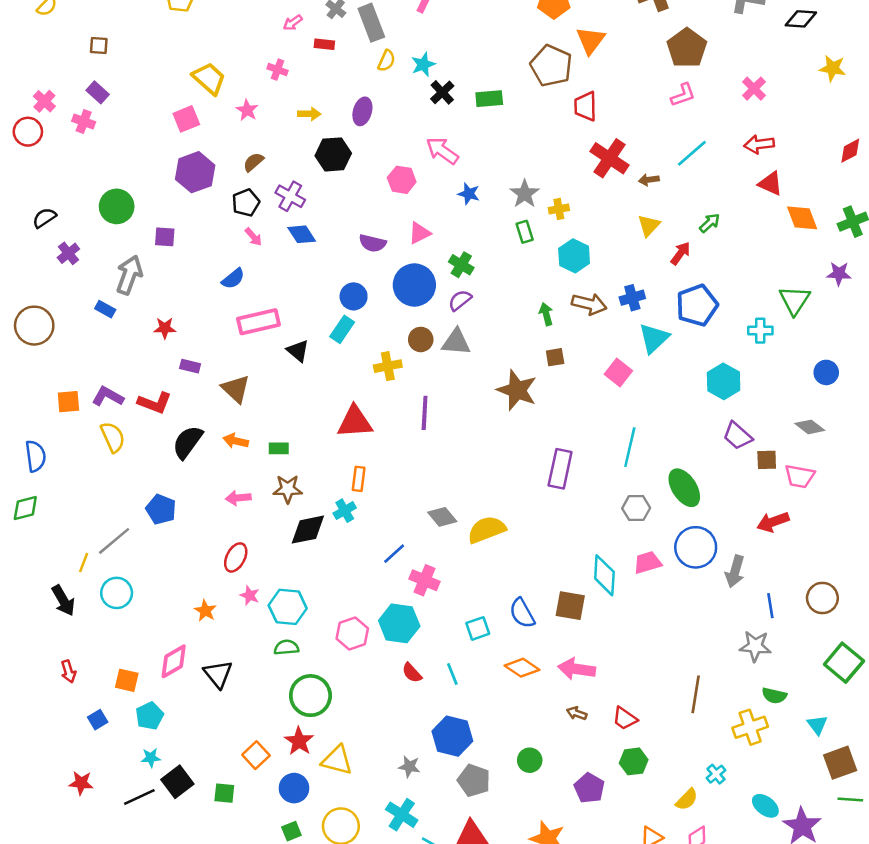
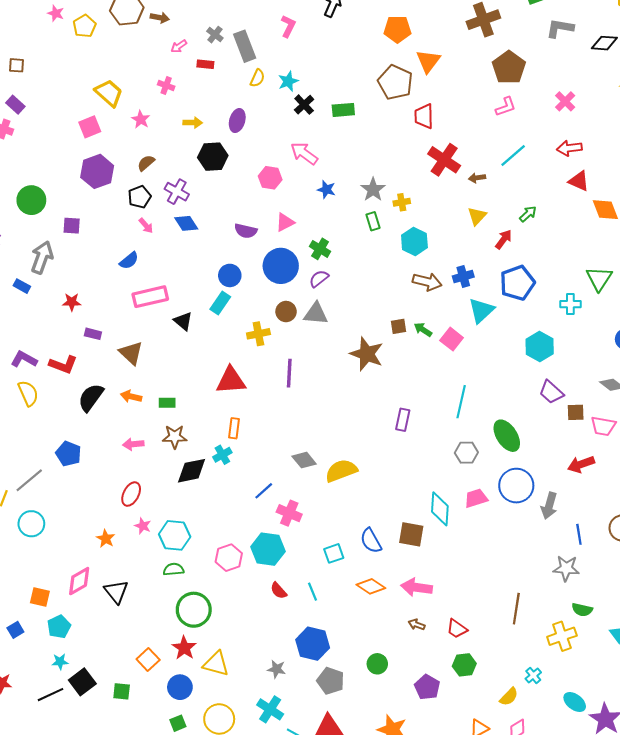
green arrow: (546, 314) -> (423, 330), moved, turned -42
purple rectangle: (560, 469) -> (403, 420), size x0.7

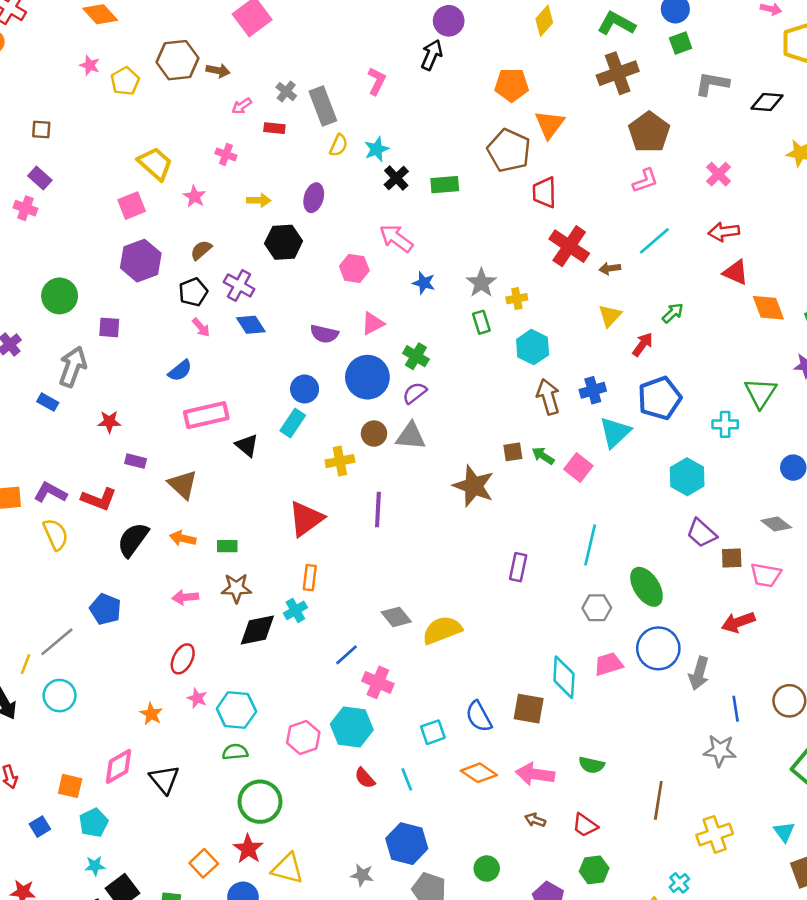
brown arrow: (427, 282) -> (548, 397), turned -120
red triangle: (231, 380) -> (306, 519), turned -32
green semicircle: (582, 610) -> (591, 765), moved

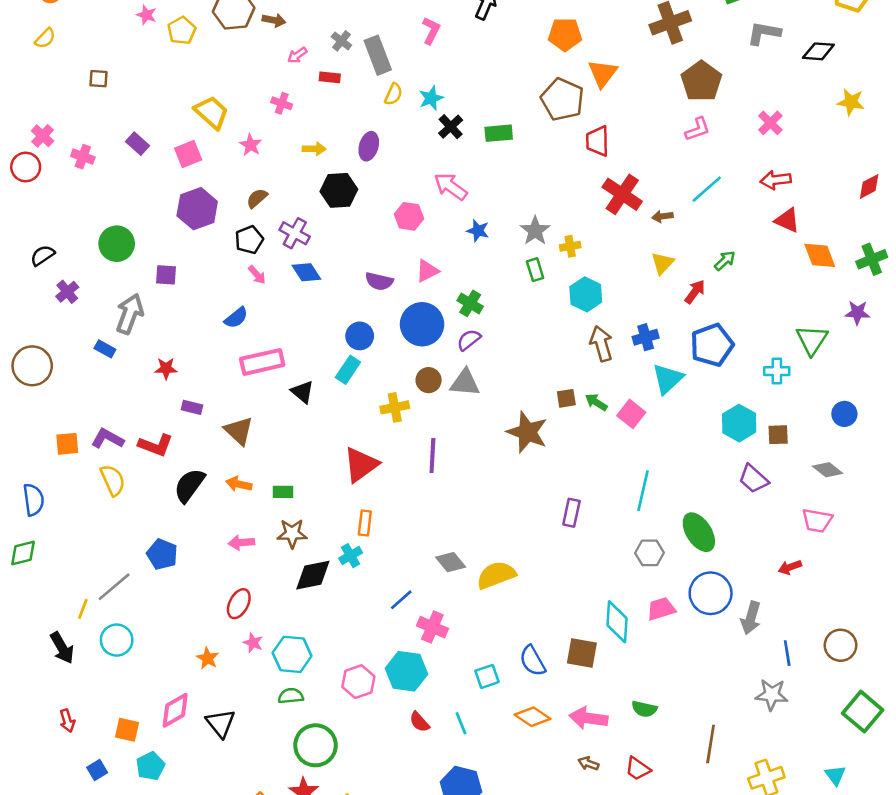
purple rectangle: (40, 178) -> (137, 144), moved
brown square: (732, 558) -> (778, 435), moved
red arrow: (738, 622) -> (790, 567), size x0.7

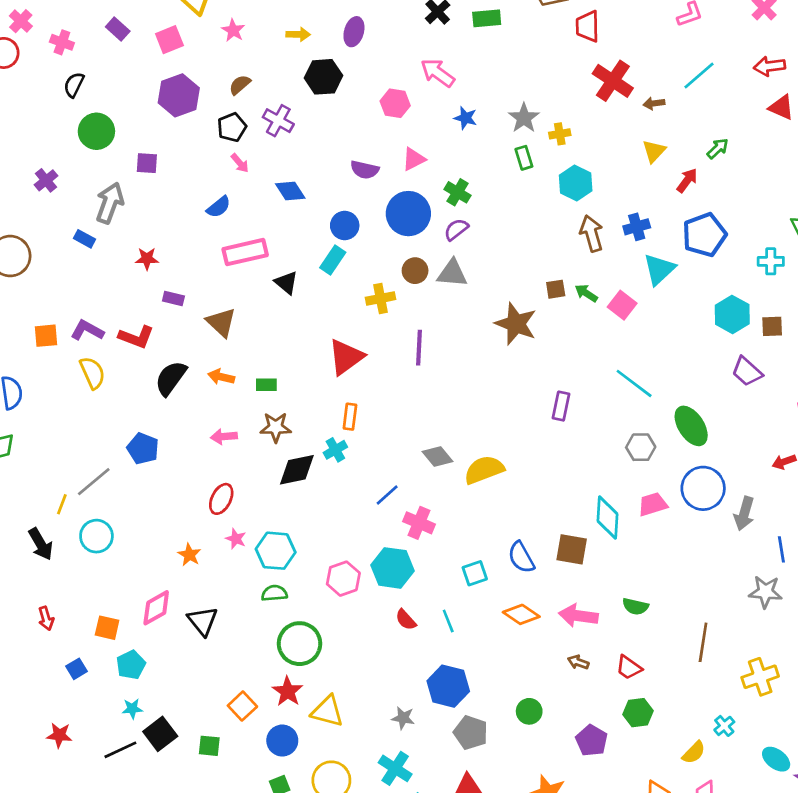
black semicircle: (43, 255) -> (74, 85), moved, turned -30
blue diamond: (306, 272) -> (290, 191), moved
cyan line: (643, 491) -> (634, 383), turned -66

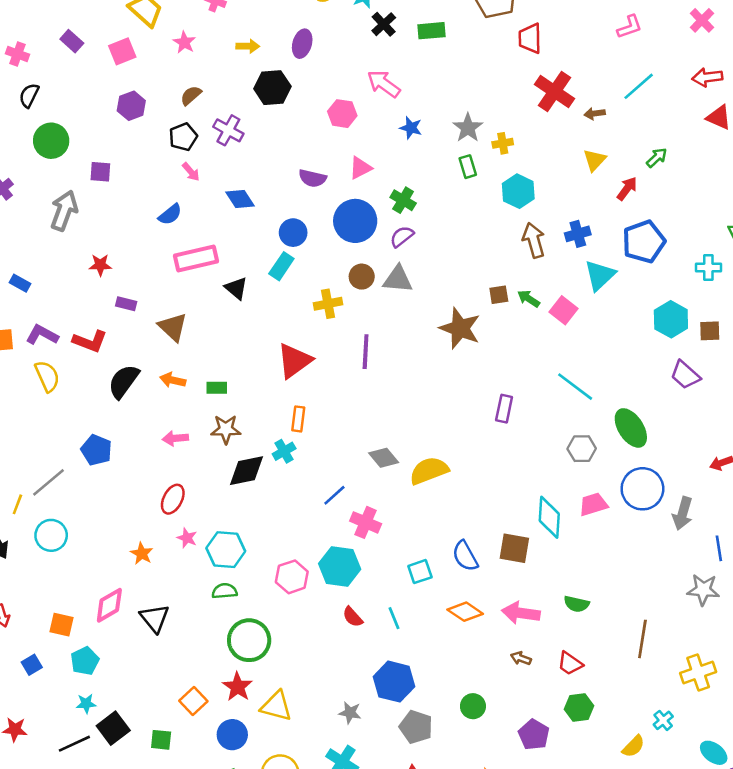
purple hexagon: (179, 95) -> (131, 106), size x0.7
blue rectangle: (84, 239) -> (20, 283), moved

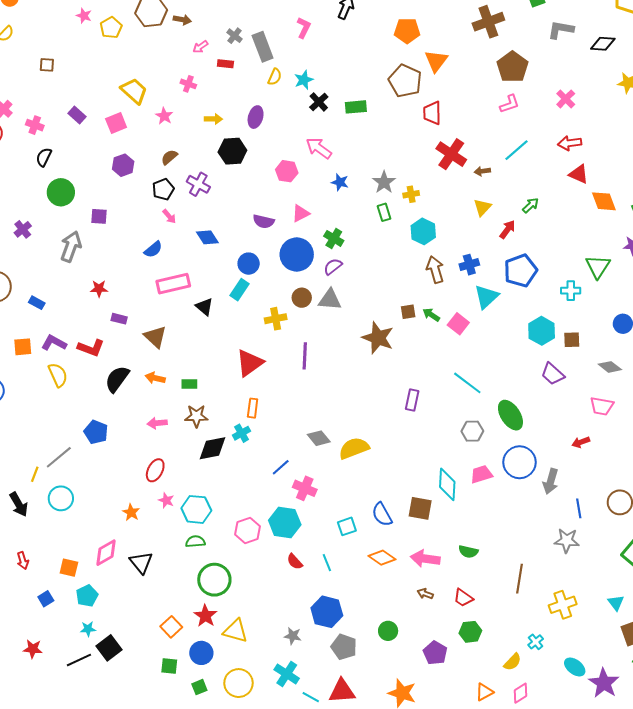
green square: (161, 740) -> (169, 666), moved

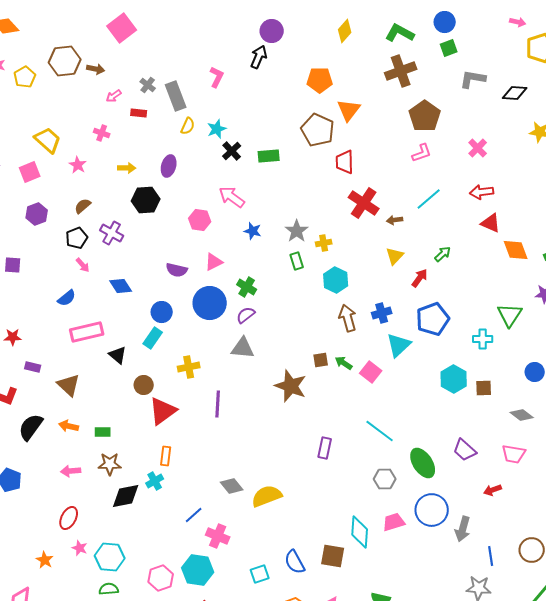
brown circle: (302, 298) -> (144, 385), moved
purple trapezoid: (553, 374) -> (465, 450), moved

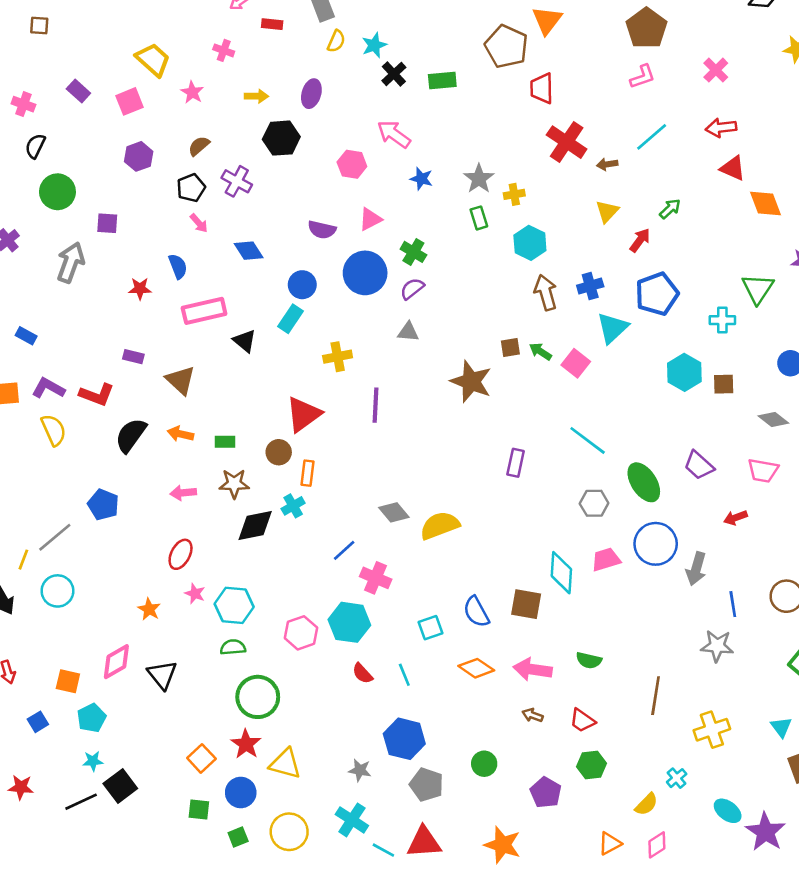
blue semicircle: (67, 298) -> (178, 266), turned -72
red star: (13, 337) -> (140, 289), moved
gray triangle: (243, 348) -> (408, 332), size x0.7
brown circle: (144, 385) -> (279, 452), moved

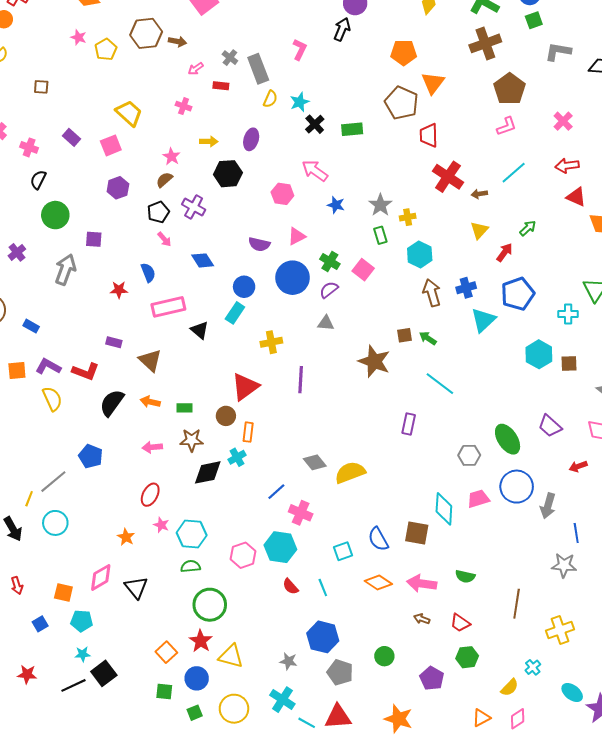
pink star: (192, 92) -> (171, 157), moved
pink square: (576, 363) -> (363, 270), moved
cyan line: (588, 440) -> (440, 384), moved
cyan pentagon: (92, 718) -> (82, 621), turned 30

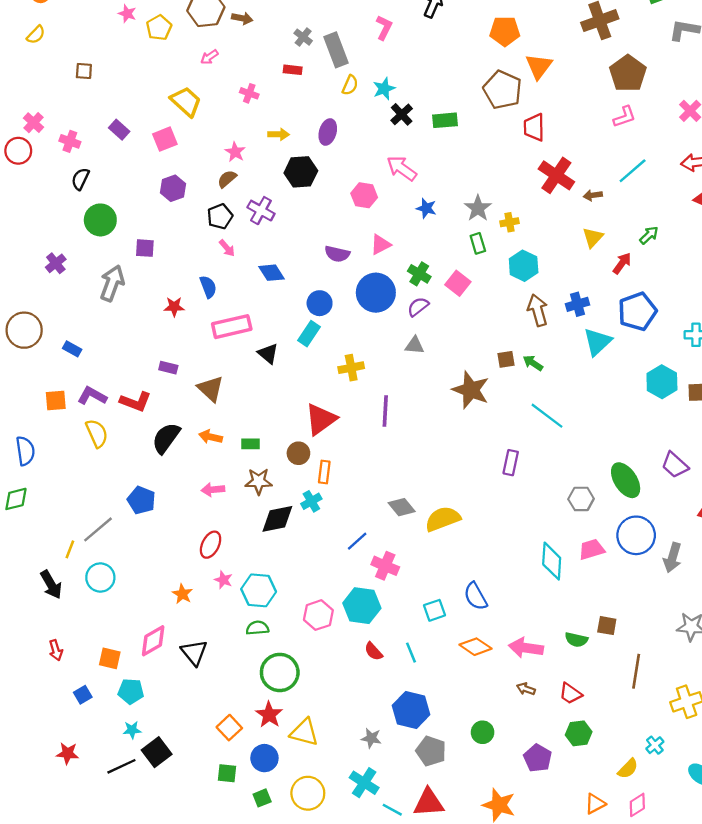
pink arrow: (196, 69) -> (209, 57), moved
brown square: (417, 533) -> (607, 626), moved, size x0.7

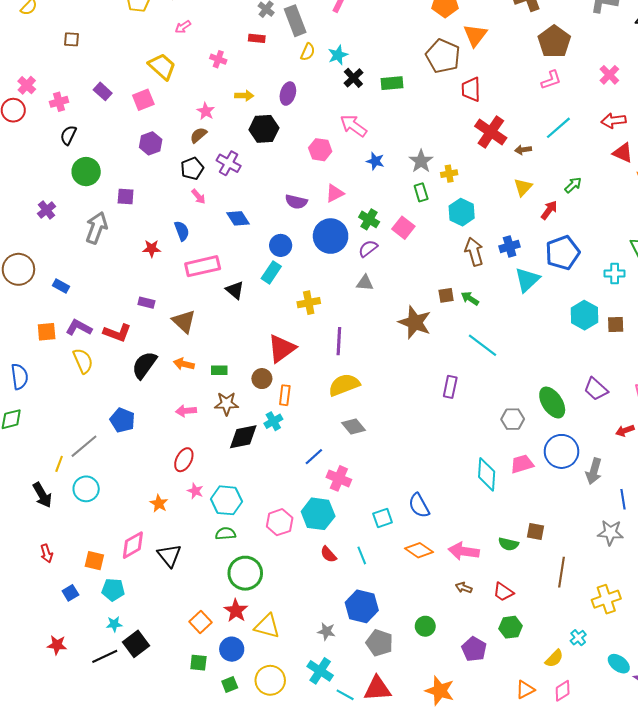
pink cross: (70, 141) -> (59, 102), turned -36
yellow semicircle: (443, 519) -> (344, 385), moved

